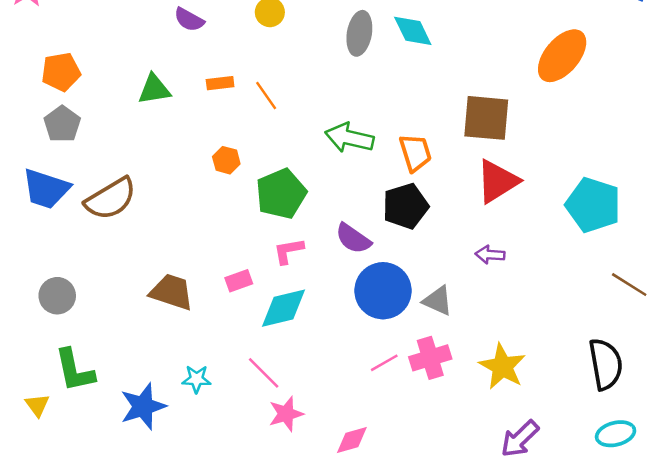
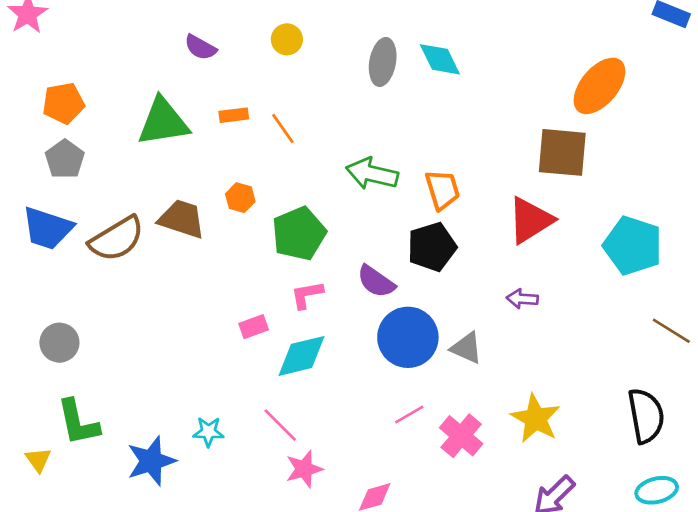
green triangle: (154, 89) -> (163, 122), size x1.5
brown square: (486, 118) -> (562, 152), moved
brown trapezoid: (172, 292) -> (182, 219), moved
pink cross: (430, 358) -> (461, 436), moved, turned -33

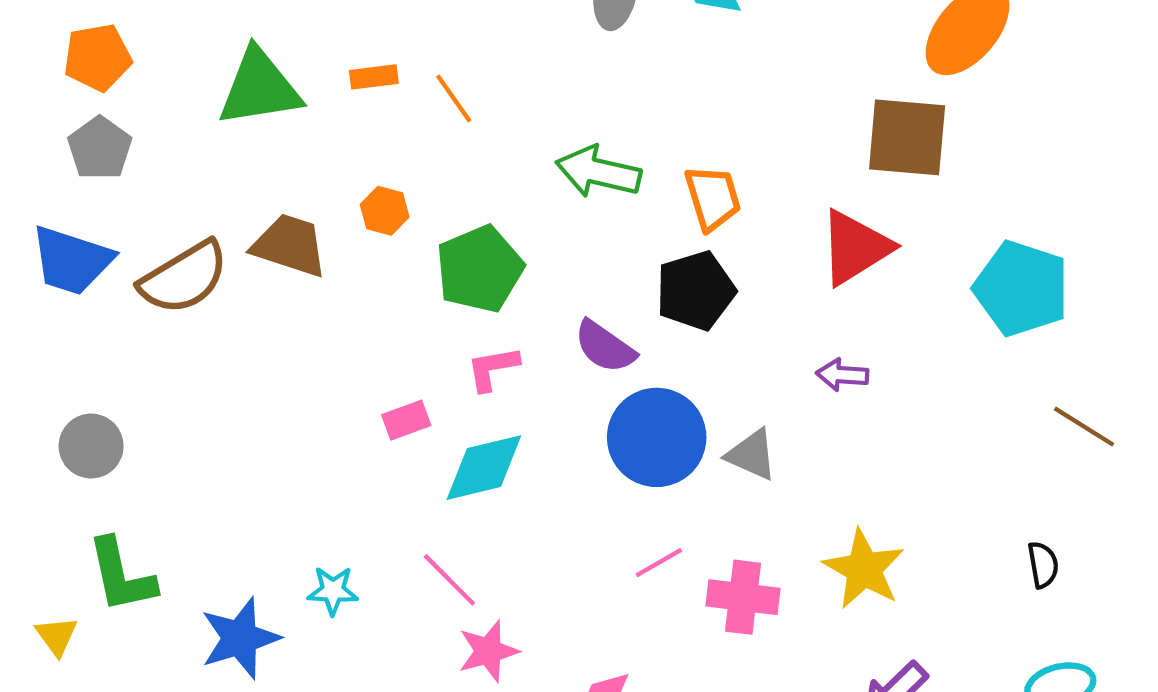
black semicircle: (646, 416) -> (1043, 565), size x0.5
pink cross: (461, 436) -> (743, 597), turned -33

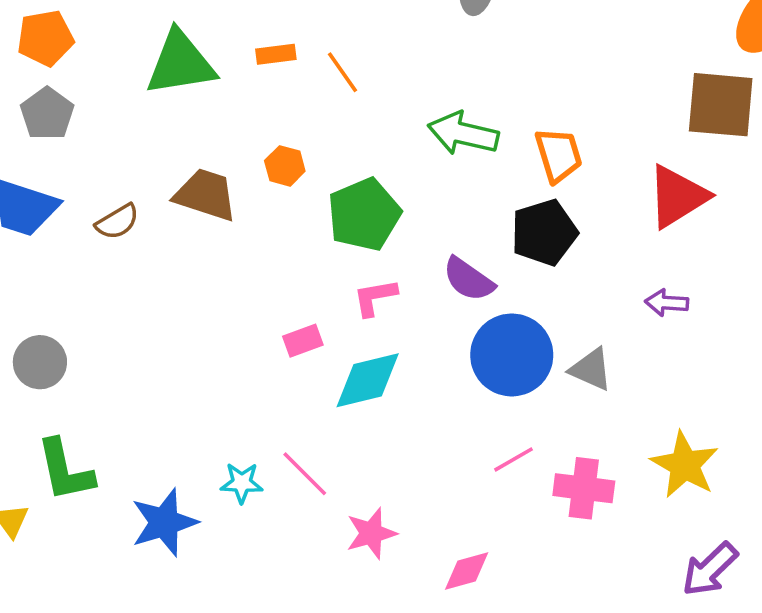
brown semicircle: (184, 278) -> (117, 222), size x0.6
pink line: (449, 580) -> (305, 474), moved

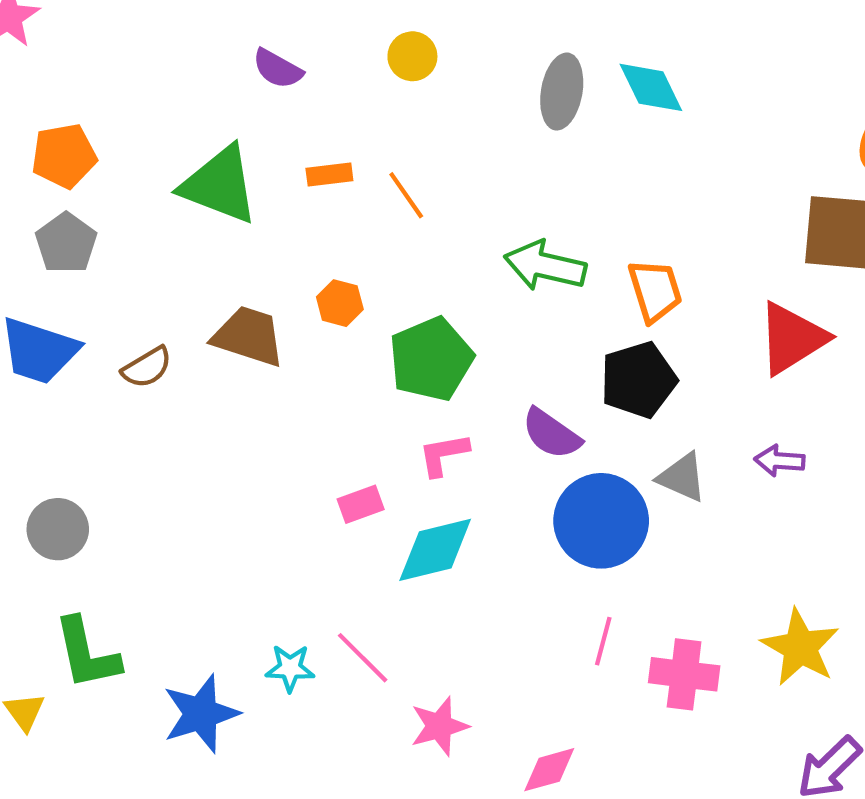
green triangle: (180, 63) -> (220, 185), turned 30
gray triangle: (591, 369) -> (682, 477), moved
pink line: (514, 459) -> (603, 641), turned -45

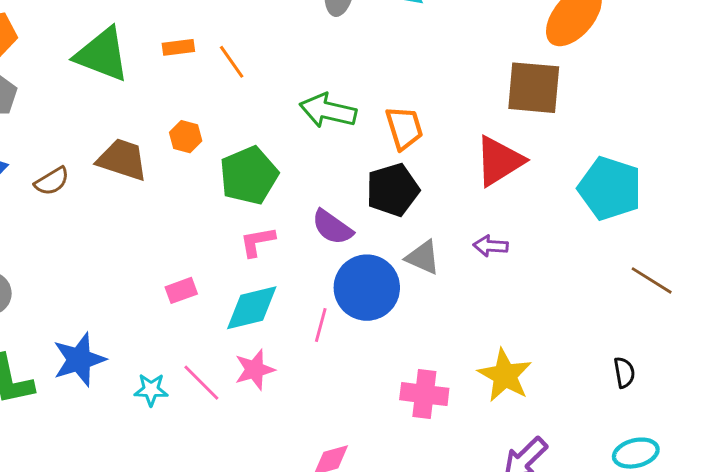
pink rectangle: (361, 504) -> (181, 290), moved
pink line: (603, 641) -> (321, 325), moved
blue star: (201, 714) -> (79, 360), moved
pink star: (439, 726) -> (255, 370), moved

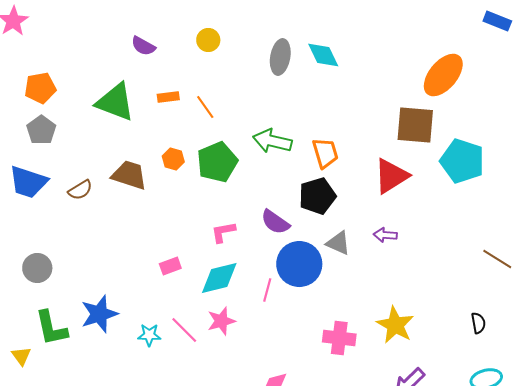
green pentagon: (249, 175) -> (217, 162), moved
cyan pentagon: (610, 188) -> (462, 161), moved

